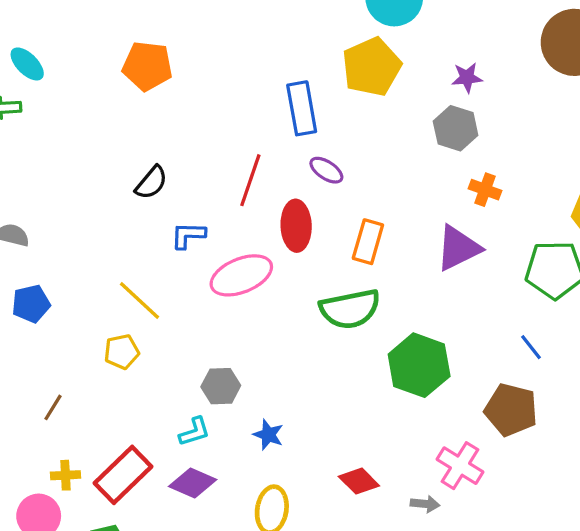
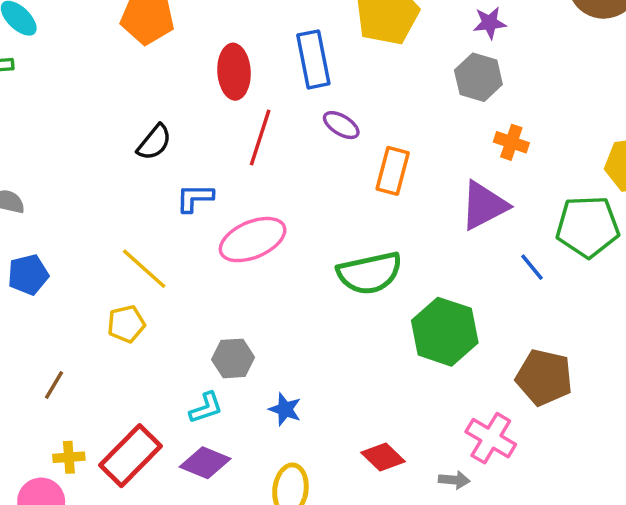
red ellipse: (296, 226) -> (234, 72), moved
orange rectangle: (368, 242) -> (393, 171), moved
blue line: (531, 347) -> (532, 267), moved

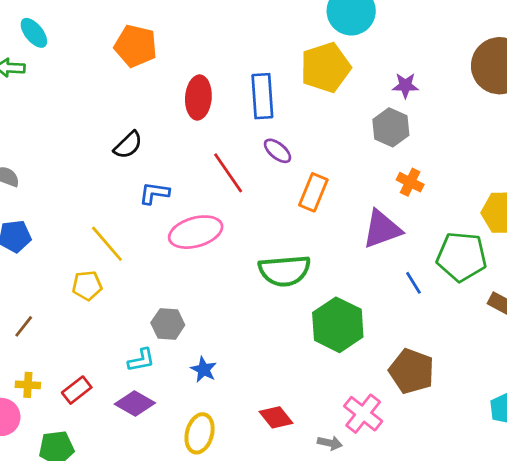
red line: (260, 137) -> (228, 173), moved, turned -60
red rectangle: (130, 456) -> (77, 390), size x0.6

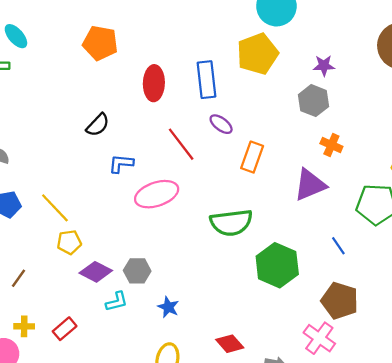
yellow line: (107, 244) -> (55, 208), moved
blue line: (413, 283) -> (338, 246), moved
purple diamond: (135, 403) -> (96, 272), moved
pink cross: (363, 414) -> (319, 338), moved

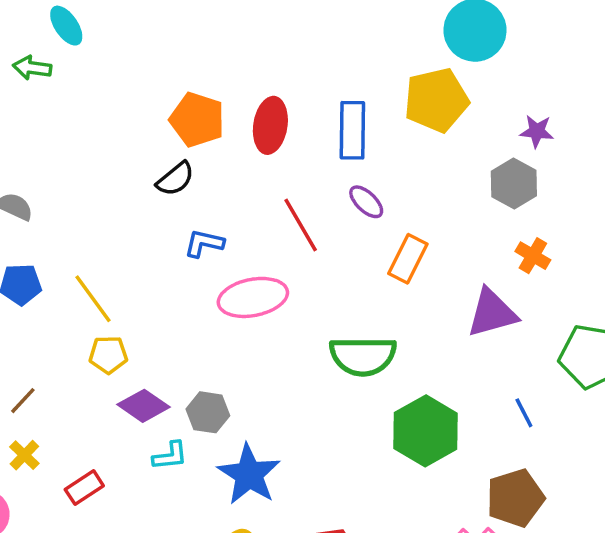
orange pentagon: (100, 43) -> (197, 120), moved
brown pentagon: (340, 301) -> (515, 498), turned 30
blue star: (168, 307) -> (249, 474), size x1.8
yellow cross: (24, 326) -> (24, 455), moved, turned 36

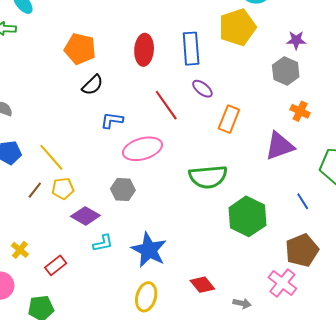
orange pentagon: (197, 120) -> (80, 49), moved
brown line: (23, 401) -> (35, 190), moved
gray hexagon: (208, 412) -> (123, 189), moved

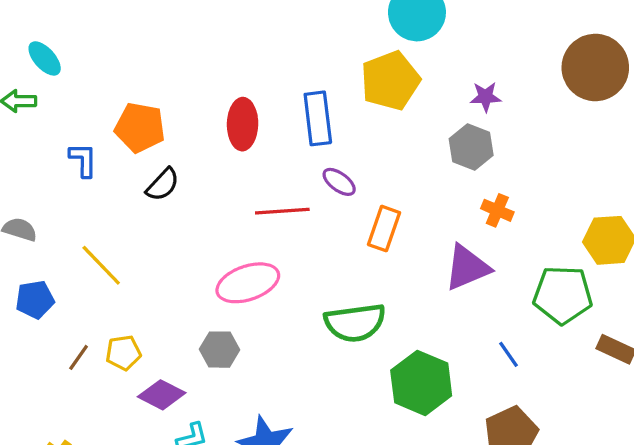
red line: (166, 105) -> (282, 211), turned -56
blue L-shape: (112, 120) -> (83, 160), moved, turned 85
yellow line: (51, 157) -> (101, 265), moved

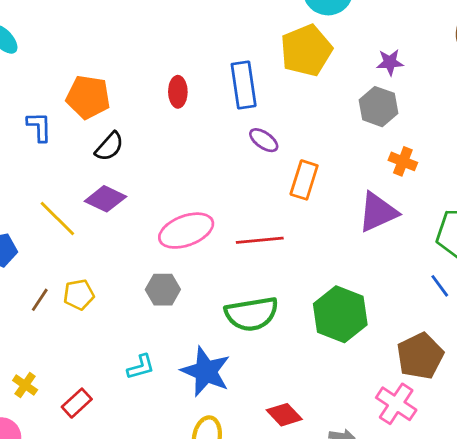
red ellipse: (243, 124) -> (178, 92), size x0.7
red line: (282, 211) -> (260, 240), moved
green semicircle: (355, 323) -> (252, 314), moved
blue line: (509, 354) -> (440, 286), moved
purple diamond: (162, 395) -> (105, 199), moved

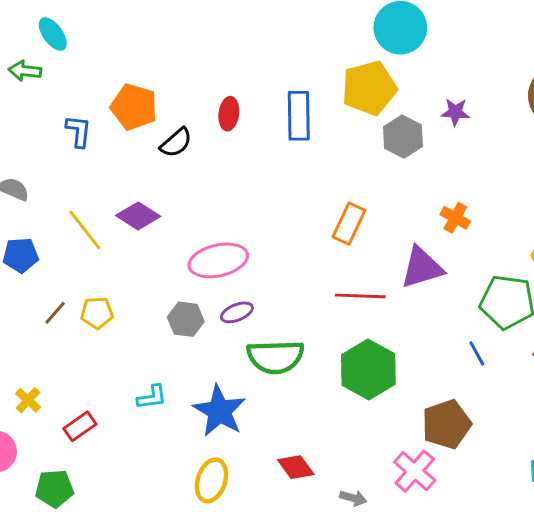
gray hexagon: (379, 107) -> (403, 137), moved
purple ellipse: (264, 140) -> (237, 312), moved, turned -64
black semicircle: (109, 146) -> (176, 143), moved
red line: (260, 240) -> (360, 296), moved

